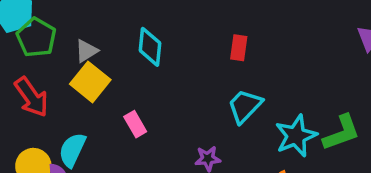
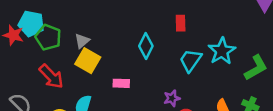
cyan diamond: (150, 47) -> (146, 46), moved, turned 30
pink rectangle: (135, 124) -> (121, 83), turned -49
cyan star: (296, 136) -> (222, 51), moved

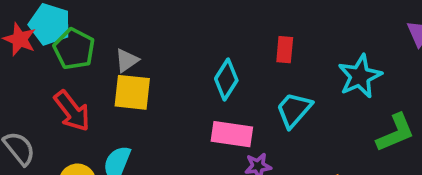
cyan star: (222, 51) -> (360, 76), moved
yellow square: (88, 61) -> (132, 92), turned -30
pink rectangle: (121, 83) -> (232, 134), moved, size x1.5

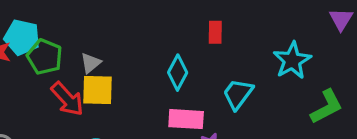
red rectangle: (285, 50) -> (215, 32), moved
red arrow: (72, 111) -> (67, 99), moved

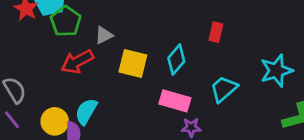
yellow square: (98, 90) -> (133, 64), moved
red arrow: (67, 99) -> (77, 62), turned 92

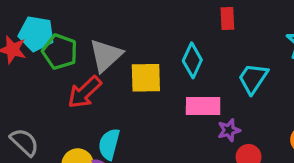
gray triangle: (104, 35) -> (106, 55), size x1.6

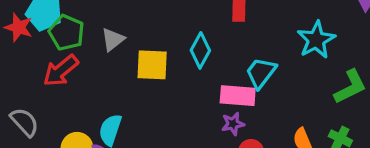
gray triangle: (106, 55) -> (113, 40), size x0.7
red arrow: (84, 92) -> (61, 71), moved
pink rectangle: (203, 106) -> (238, 96), moved

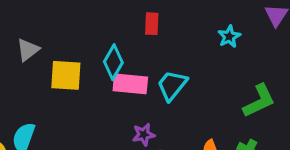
cyan star: (316, 40) -> (229, 36), moved, size x0.6
pink rectangle: (238, 96) -> (130, 84), moved

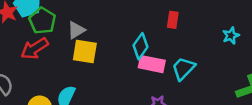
yellow square: (66, 75) -> (85, 51), moved

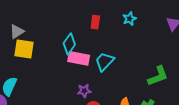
cyan star: (231, 36) -> (130, 19), moved

